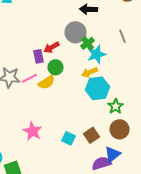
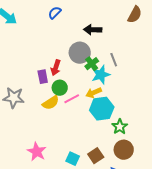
gray line: (122, 36) -> (114, 60), moved
red arrow: (52, 47) -> (56, 68), turned -42
pink line: (30, 78) -> (72, 99), moved

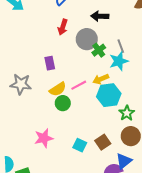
red arrow: (56, 68) -> (63, 27), moved
cyan star: (101, 75) -> (119, 61), moved
green circle: (60, 88) -> (63, 103), moved
pink star: (37, 152) -> (44, 138), turned 30

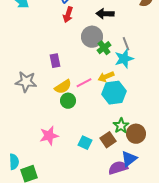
red arrow: (63, 27) -> (68, 15), moved
green star: (127, 113) -> (121, 126), moved

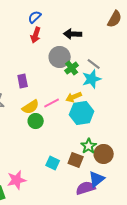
gray line: (126, 44) -> (94, 64), turned -32
pink star: (49, 136) -> (17, 180), moved
brown square: (108, 140) -> (76, 160), turned -35

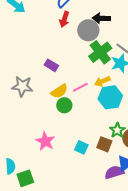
gray circle: (60, 57) -> (88, 30), moved
green cross: (72, 68) -> (100, 52), size x1.6
purple rectangle: (23, 81) -> (51, 65), turned -48
pink star: (17, 180) -> (45, 141), moved, turned -30

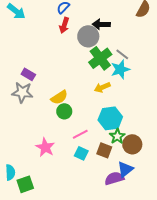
purple rectangle: (51, 65) -> (28, 74), moved
pink line: (80, 87) -> (80, 134), moved
cyan hexagon: (110, 97) -> (110, 118), moved

